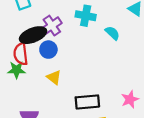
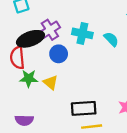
cyan cross: (86, 16) -> (82, 33), moved
blue circle: (48, 50) -> (59, 54), moved
green star: (16, 70) -> (29, 78), moved

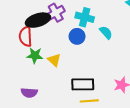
cyan semicircle: (111, 39) -> (106, 32), moved
blue circle: (59, 54) -> (77, 36), moved

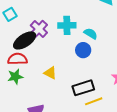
red semicircle: (25, 36) -> (17, 59), turned 108
blue circle: (77, 36) -> (83, 50), moved
green star: (35, 55) -> (15, 77), moved

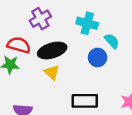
purple cross: (39, 29) -> (40, 19), moved
black ellipse: (25, 40) -> (52, 51), moved

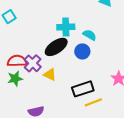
purple cross: (40, 19) -> (33, 63), moved
black ellipse: (52, 51) -> (56, 47), moved

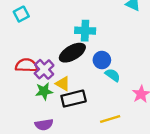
cyan semicircle: (90, 35) -> (113, 75), moved
green star: (15, 79) -> (44, 91), moved
black rectangle: (83, 89) -> (74, 99), moved

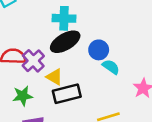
cyan cross: (85, 31) -> (64, 18), moved
green star: (44, 91) -> (23, 96), moved

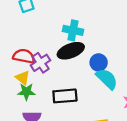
cyan semicircle: (111, 67) -> (107, 79), size x1.5
yellow triangle: (55, 77) -> (23, 78), moved

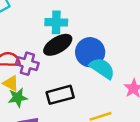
blue circle: (99, 62) -> (90, 52), size x1.5
purple cross: (41, 63) -> (27, 64), turned -30

